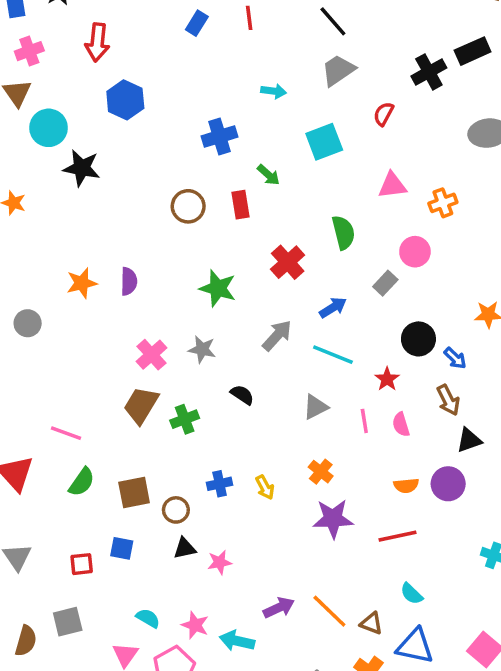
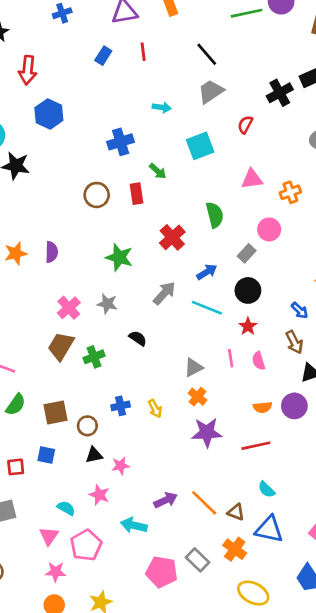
black circle: (418, 339) -> (248, 290), moved
gray triangle: (316, 407) -> (194, 367), moved
pink star: (195, 625) -> (99, 495), moved

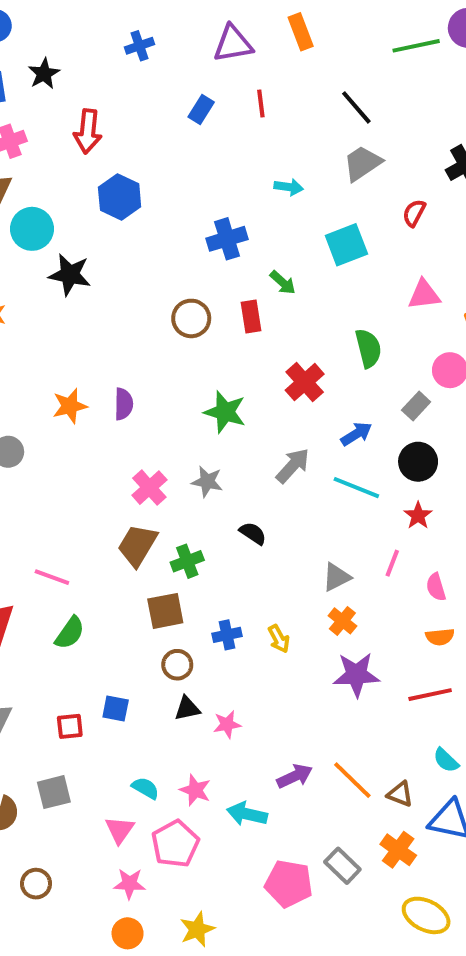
pink line: (231, 358) -> (392, 563), turned 30
pink semicircle: (259, 361) -> (436, 587), moved
brown square: (56, 413) -> (165, 611), moved
pink star: (99, 495) -> (195, 790), moved

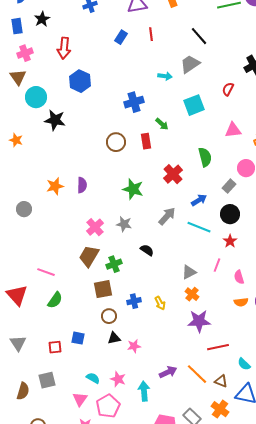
gray trapezoid: (362, 163) -> (190, 64), moved
red line: (430, 695) -> (218, 347), moved
cyan arrow: (247, 814) -> (144, 391), turned 72

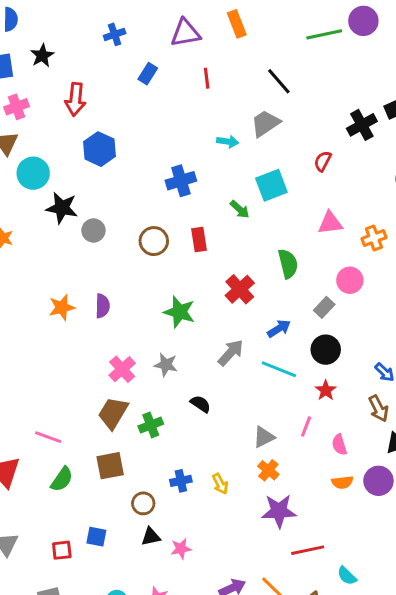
blue rectangle: (121, 37) -> (148, 74), moved
green arrow: (162, 124) -> (240, 209), moved
gray circle: (24, 209) -> (93, 230), moved
brown square: (103, 289) -> (110, 466), moved

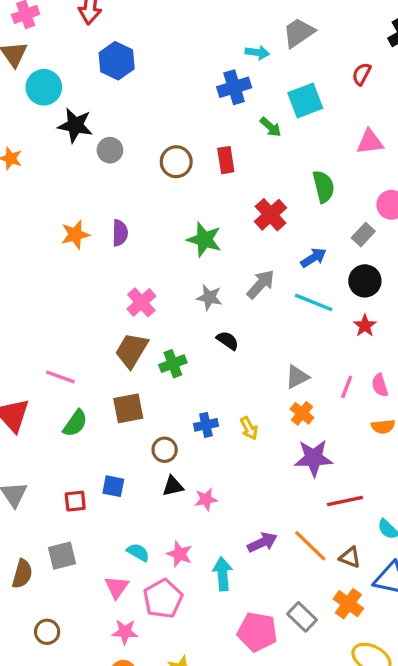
blue cross: (181, 181) -> (234, 87), moved
gray star: (166, 365) -> (209, 297), moved
pink line: (306, 427) -> (347, 387), moved

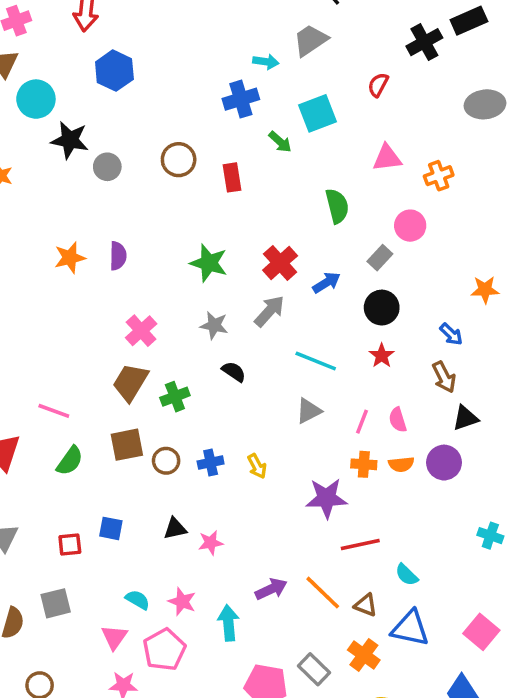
brown circle: (176, 162) -> (179, 160), moved
red cross: (271, 215) -> (280, 263), moved
cyan line: (314, 302) -> (316, 361), moved
orange cross: (302, 413) -> (364, 464), moved, turned -35
brown circle: (165, 450) -> (166, 461), moved

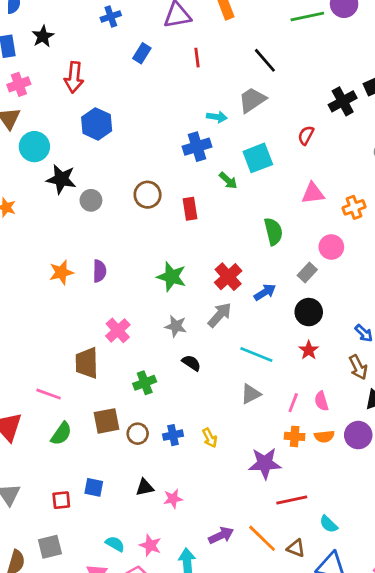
brown trapezoid: (130, 382) -> (87, 363), moved, turned -32

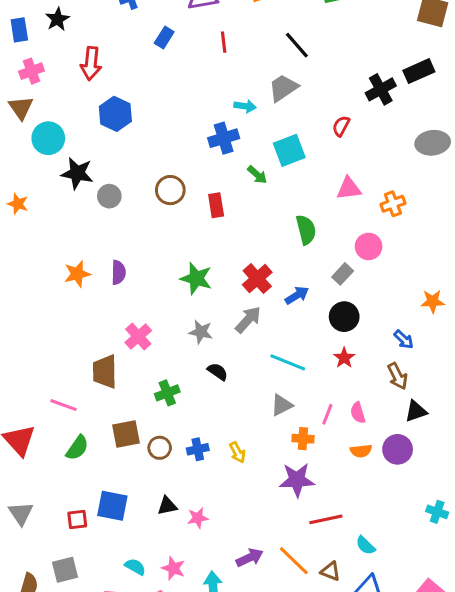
orange cross: (295, 436) -> (303, 439), moved
blue square: (94, 487) -> (112, 506), size x1.5

